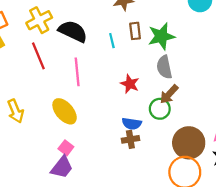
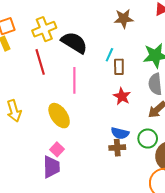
brown rectangle: (135, 31) -> (119, 67), moved
cyan line: (112, 41) -> (109, 55), turned 32
green circle: (160, 109) -> (148, 139), moved
purple trapezoid: (62, 167) -> (51, 167), turned -45

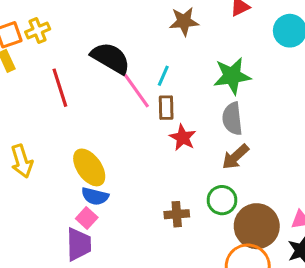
yellow cross: (44, 29) -> (38, 31), moved, size x0.7
brown rectangle: (119, 67) -> (166, 108), moved
pink line: (74, 80) -> (136, 91), moved, turned -35
blue semicircle: (120, 133) -> (95, 196), moved

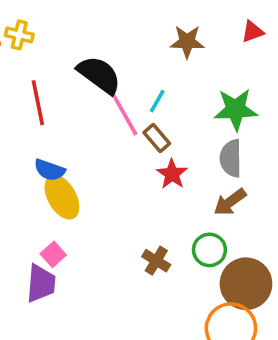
yellow cross: (38, 31) -> (19, 35), turned 30
brown rectangle: (166, 108) -> (157, 138), turned -45
blue semicircle: (95, 196) -> (50, 170), moved
brown cross: (177, 214) -> (156, 261), turned 30

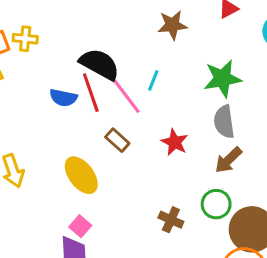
red line: (38, 103) -> (91, 93), moved
brown rectangle: (157, 138) -> (117, 140), moved
blue semicircle: (50, 170) -> (63, 98), moved

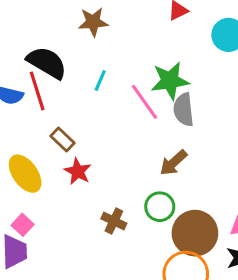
brown star: (172, 25) -> (93, 22), moved
pink line: (127, 96) -> (145, 102), moved
gray semicircle: (224, 122) -> (184, 110), moved
red star: (175, 142) -> (78, 171), moved

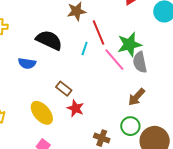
red line: (37, 91) -> (99, 32), moved

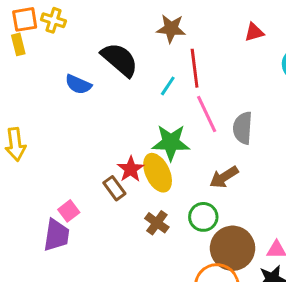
green star: (129, 44) -> (171, 143), moved
brown rectangle: (64, 89) -> (114, 188), moved
yellow ellipse: (42, 113) -> (158, 173), moved

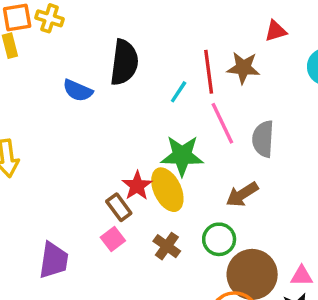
brown star: (171, 29) -> (243, 68), moved
black semicircle: (120, 60) -> (124, 62), turned 57
pink square: (69, 211) -> (113, 239), moved

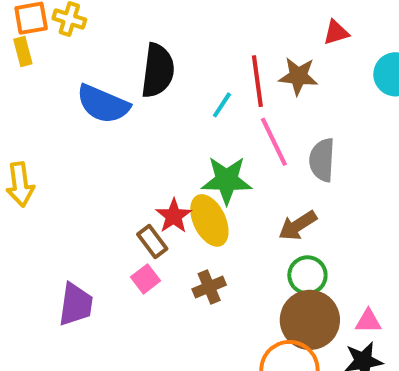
blue semicircle: (78, 91) -> (103, 104), size x1.5
green circle: (219, 239) -> (307, 275), moved
brown cross: (167, 246) -> (209, 287), turned 32

